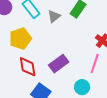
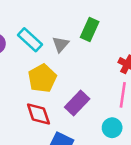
yellow pentagon: (20, 39) -> (42, 78), moved

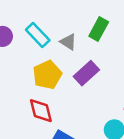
gray triangle: (61, 44) -> (68, 42), turned -42
purple rectangle: (77, 103) -> (86, 73), moved

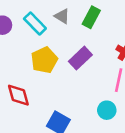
gray triangle: (68, 42) -> (62, 16), moved
red diamond: (41, 111) -> (18, 95), moved

